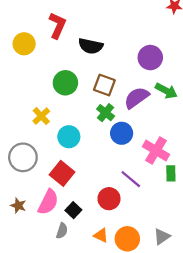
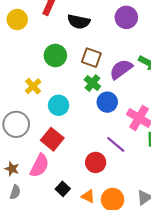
purple circle: (150, 58) -> (126, 17), moved
black square: (73, 210) -> (63, 189), moved
gray semicircle: (62, 231) -> (15, 192), moved

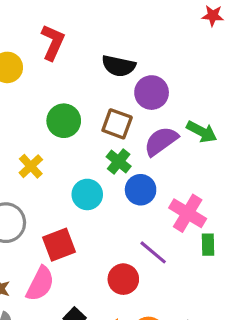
purple circle: (126, 17) -> (152, 93), moved
black semicircle: (79, 22) -> (119, 66), moved
cyan circle: (59, 105) -> (87, 194), moved
red square: (52, 139) -> (59, 245), turned 30

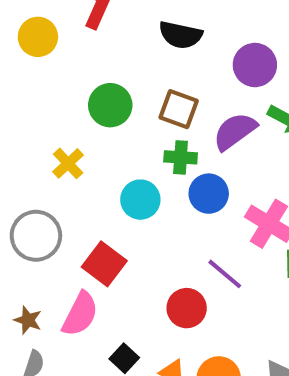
purple circle: (152, 93) -> (255, 65), moved
green cross: (119, 162) -> (181, 157), turned -35
red square: (59, 245) -> (104, 264), turned -32

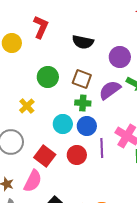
blue circle: (209, 194) -> (87, 126), moved
purple line: (225, 274) -> (102, 148), moved, turned 48
red circle: (187, 308) -> (77, 155), moved

